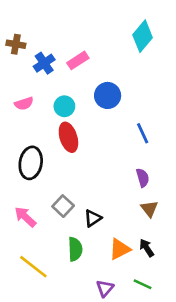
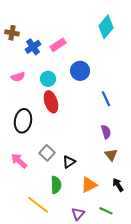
black arrow: (147, 248) -> (118, 185), moved
yellow line: (33, 267) -> (38, 205), moved

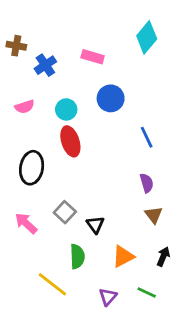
pink rectangle: (58, 45) -> (93, 57), moved, turned 49
black triangle: (69, 162) -> (95, 225), turned -32
black arrow: (118, 185) -> (163, 257), turned 56

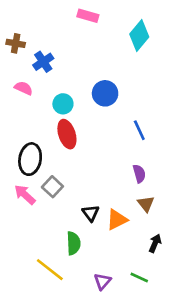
pink rectangle: (93, 57) -> (88, 16), moved
pink semicircle: (25, 107) -> (24, 88), moved, turned -138
gray square: (65, 212) -> (52, 187), moved
pink arrow: (26, 223) -> (25, 195), moved
orange triangle: (123, 257) -> (117, 220), moved

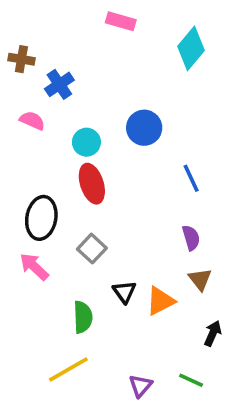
gray square: (52, 187) -> (92, 249), moved
green semicircle: (74, 243) -> (83, 317), moved
yellow line: (50, 270) -> (68, 369), turned -68

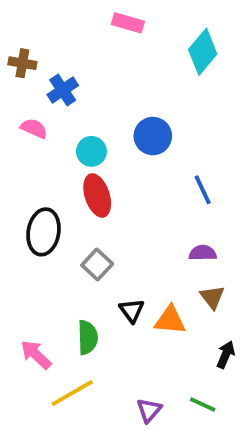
purple semicircle: (191, 238) -> (203, 253), turned -75
pink arrow: (34, 267) -> (36, 355), moved
orange triangle: (160, 301) -> (170, 320), turned 32

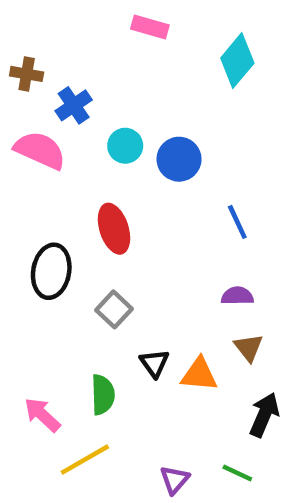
pink semicircle: (34, 128) -> (40, 150), size x1.6
cyan circle: (91, 151) -> (125, 146), moved
black arrow: (226, 355) -> (264, 415), size x1.4

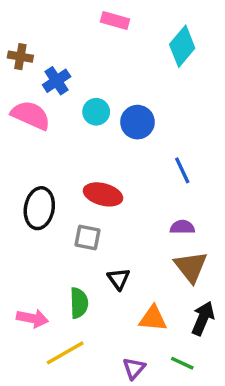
red ellipse: (114, 229) -> (103, 194), moved, turned -57
gray square: (114, 309) -> (88, 237), turned -32
brown triangle: (249, 348) -> (191, 267), size x1.5
orange triangle: (199, 374) -> (153, 318), moved
pink arrow: (42, 415) -> (32, 318), turned 148

